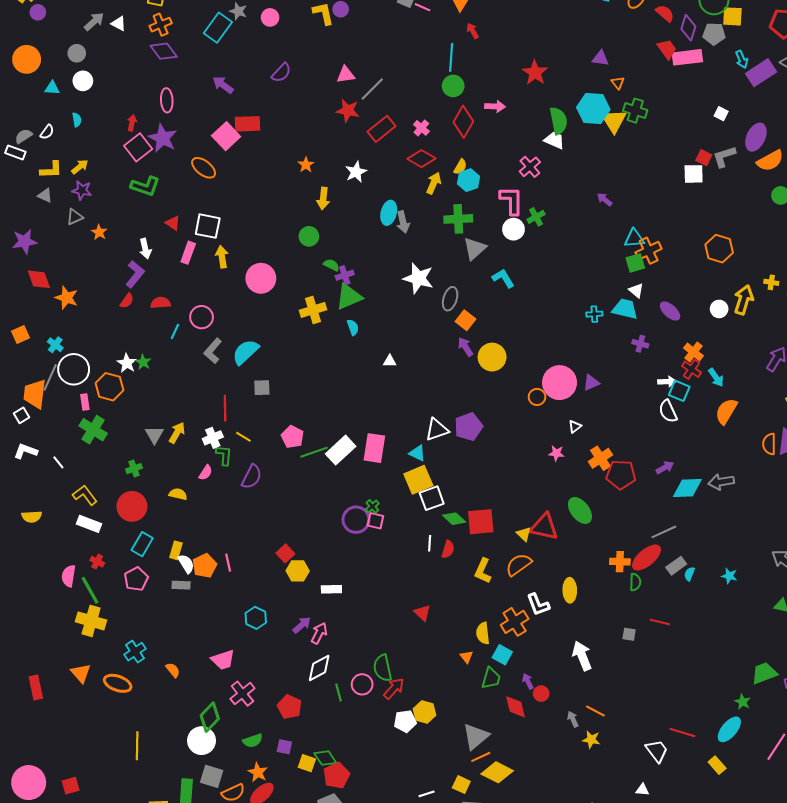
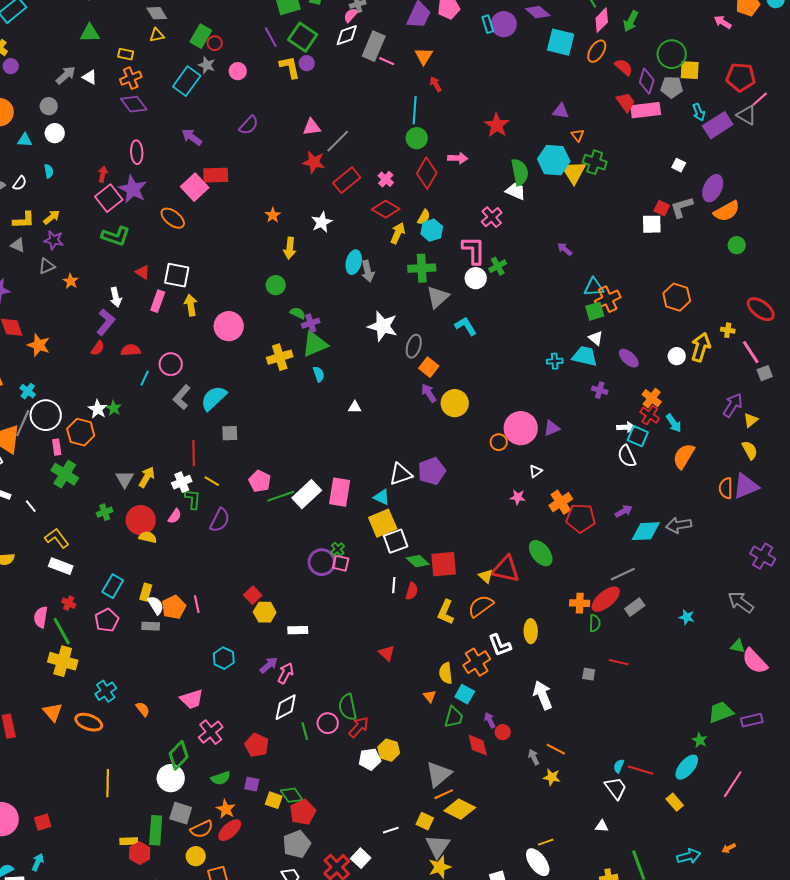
red circle: (132, 506) -> (141, 520), moved
cyan semicircle: (689, 574) -> (619, 766), moved

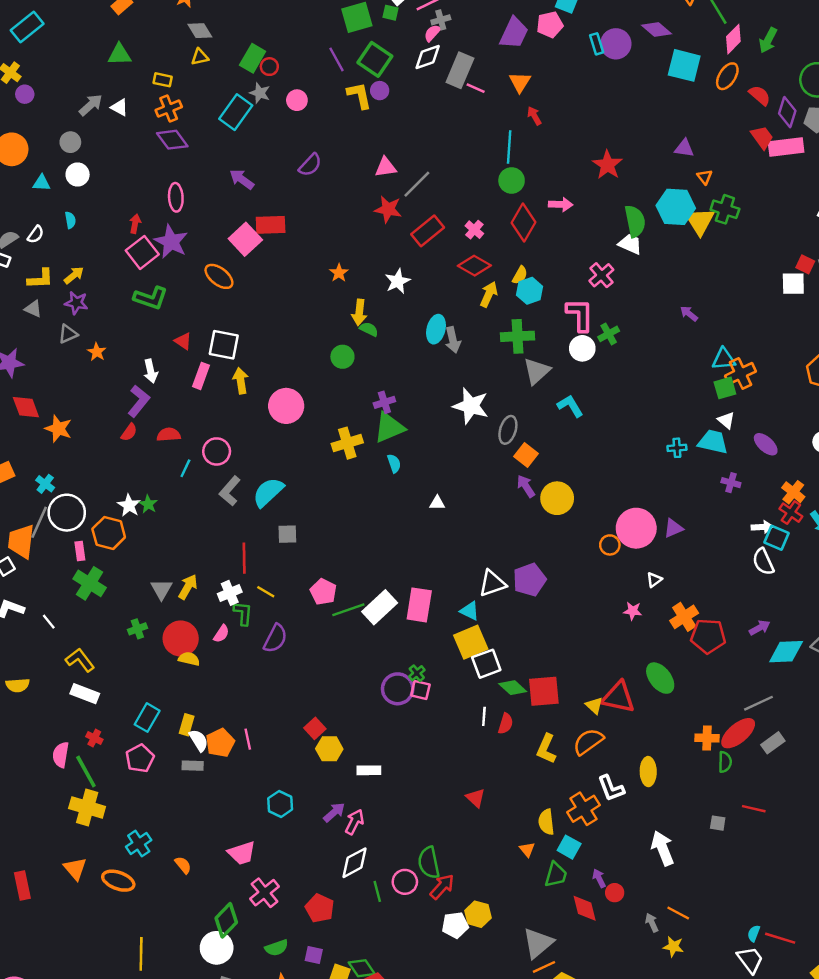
green semicircle: (298, 313) -> (369, 329), moved

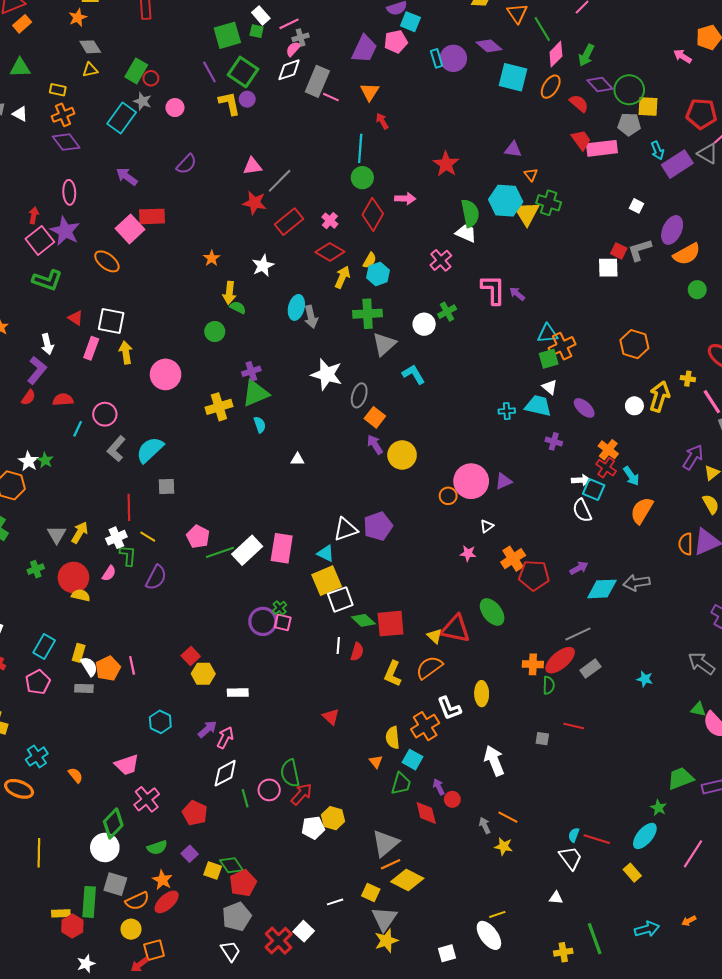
purple diamond: (787, 112) -> (600, 85), moved, turned -60
pink L-shape: (580, 315) -> (493, 290), moved
purple square: (314, 955) -> (190, 854), turned 35

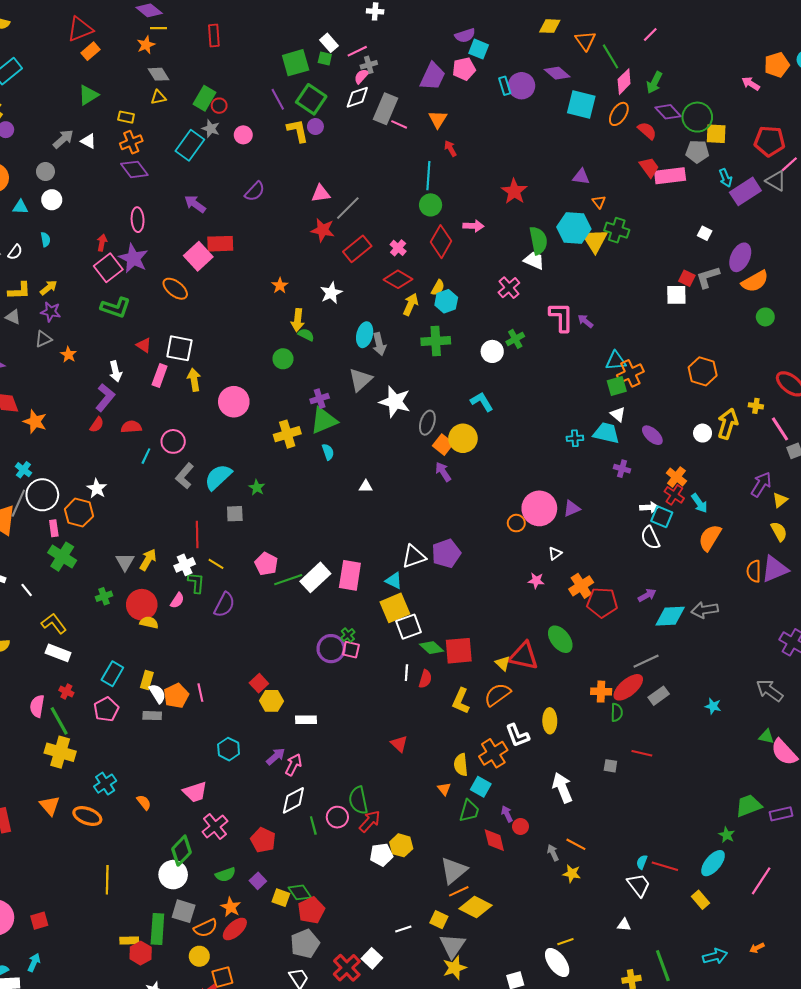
green triangle: (20, 68) -> (88, 95), turned -30
gray triangle: (384, 344) -> (360, 380), moved
yellow circle: (402, 455) -> (463, 438), moved
green star: (45, 460) -> (257, 487), moved

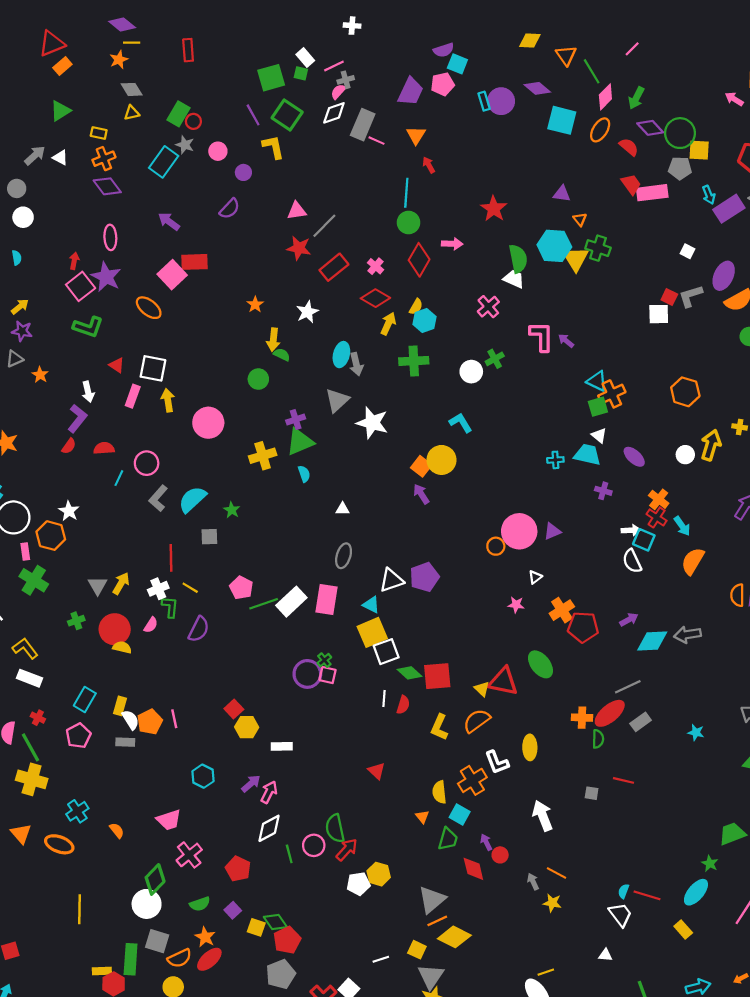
purple circle: (315, 127) -> (243, 172), moved
cyan triangle: (616, 361) -> (597, 381), turned 30
gray ellipse: (427, 423) -> (344, 556), moved

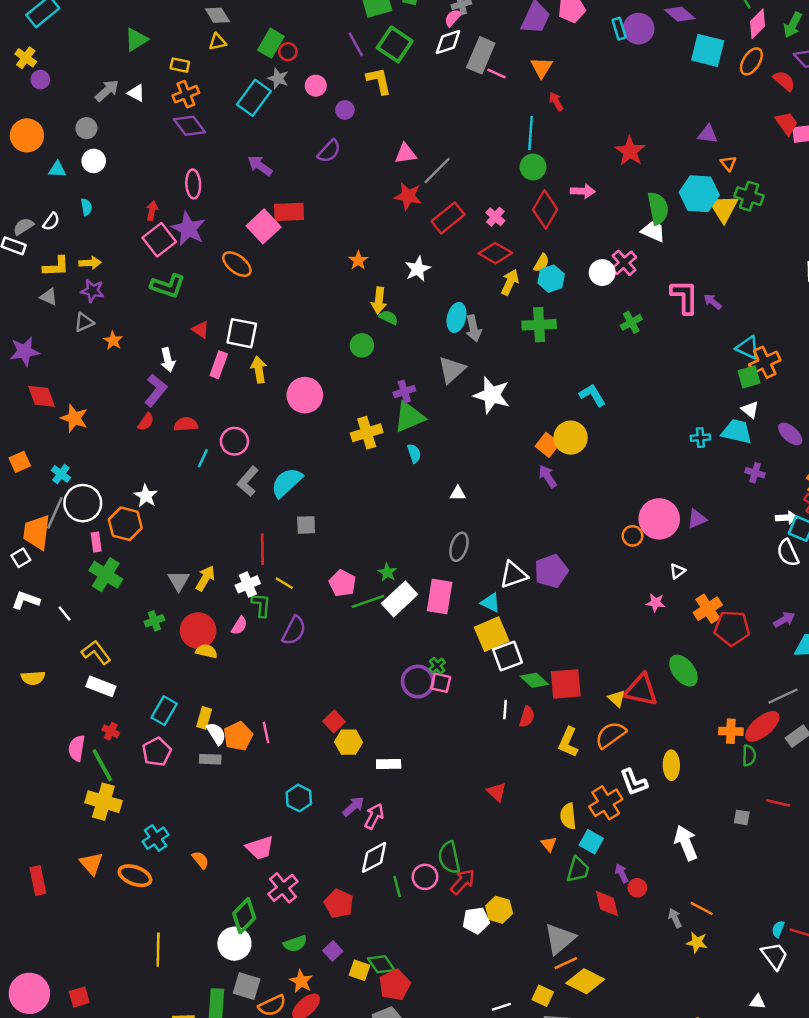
yellow arrow: (20, 307) -> (90, 263), turned 36
white circle: (471, 372) -> (602, 273), moved
green star: (232, 510) -> (387, 572), moved

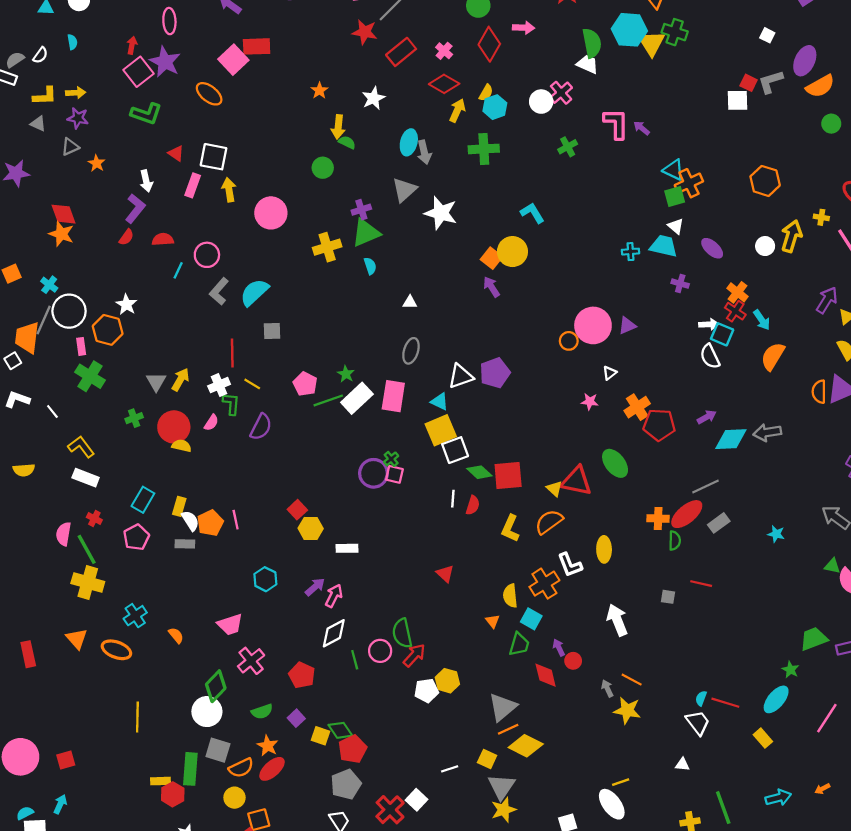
red diamond: (42, 396) -> (64, 214), moved
yellow star: (697, 942) -> (627, 710), size x1.4

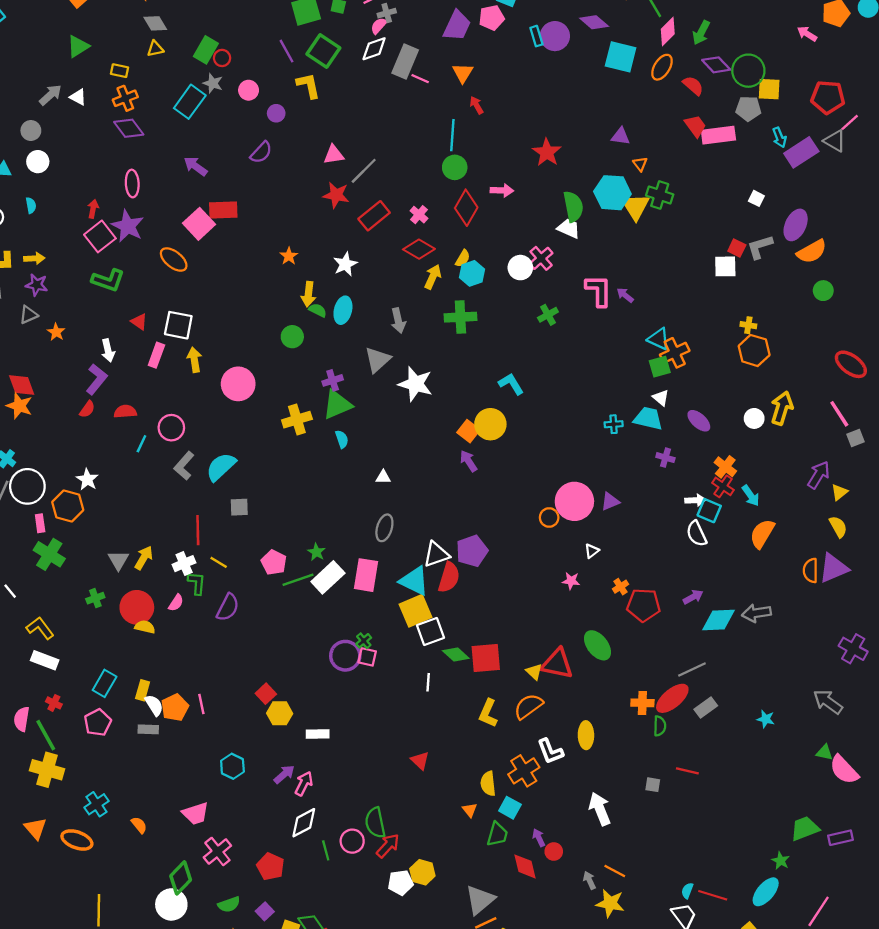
cyan ellipse: (409, 142) -> (343, 310), moved
yellow cross: (821, 217) -> (748, 325), moved
cyan triangle: (440, 402) -> (414, 581), size x1.6
orange cross: (637, 407) -> (621, 587), size x0.6
red semicircle: (473, 505) -> (449, 577), moved, size x1.5

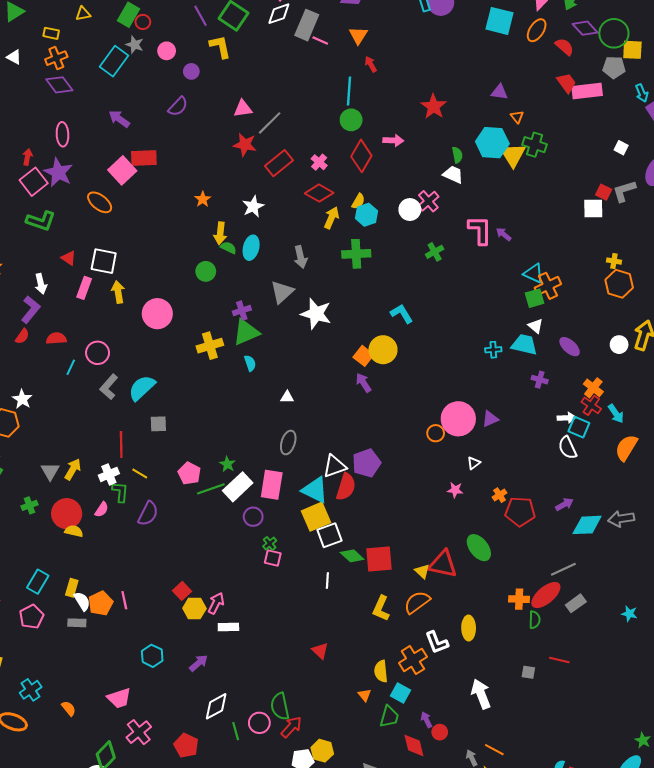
green semicircle: (573, 207) -> (457, 155), size x0.6
purple circle: (345, 656) -> (253, 517), moved, size x0.7
pink arrow: (304, 784) -> (216, 603), moved

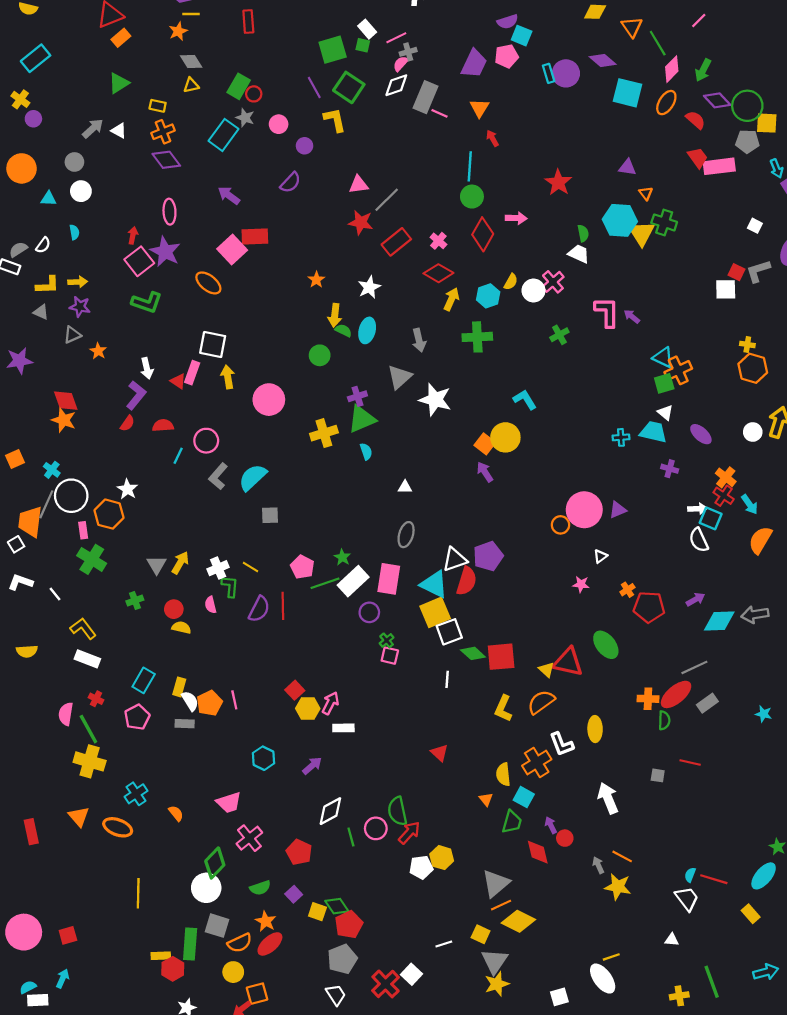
yellow semicircle: (358, 201) -> (511, 282), moved
red triangle: (69, 258) -> (178, 381), moved
red line: (121, 445) -> (283, 606), moved
pink semicircle: (102, 509) -> (211, 605), turned 133
red circle: (67, 514) -> (174, 609), size x0.6

